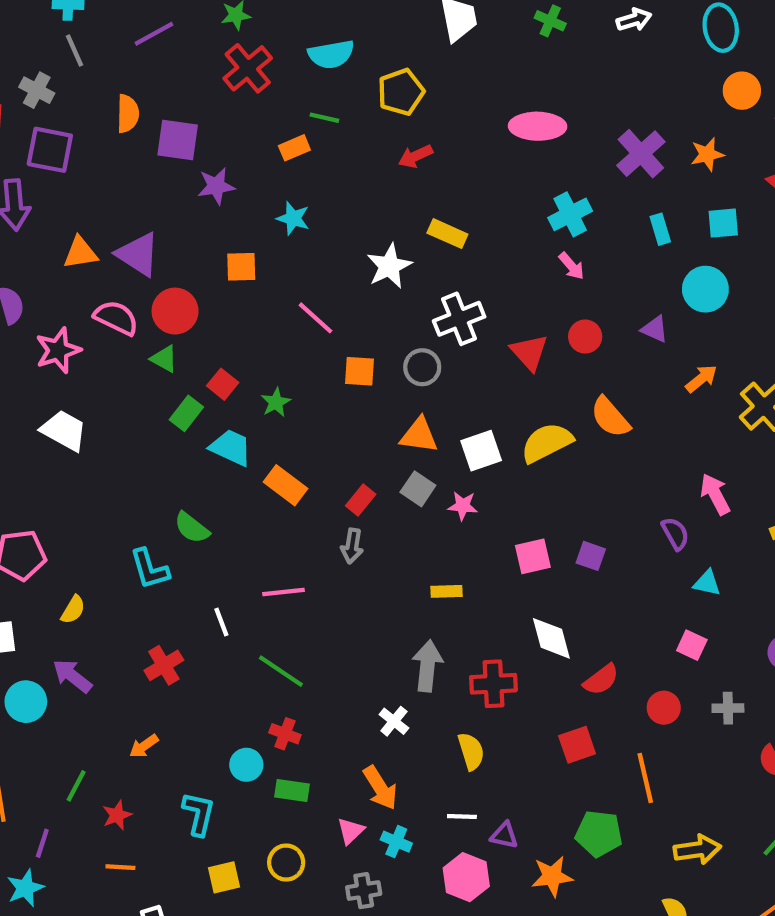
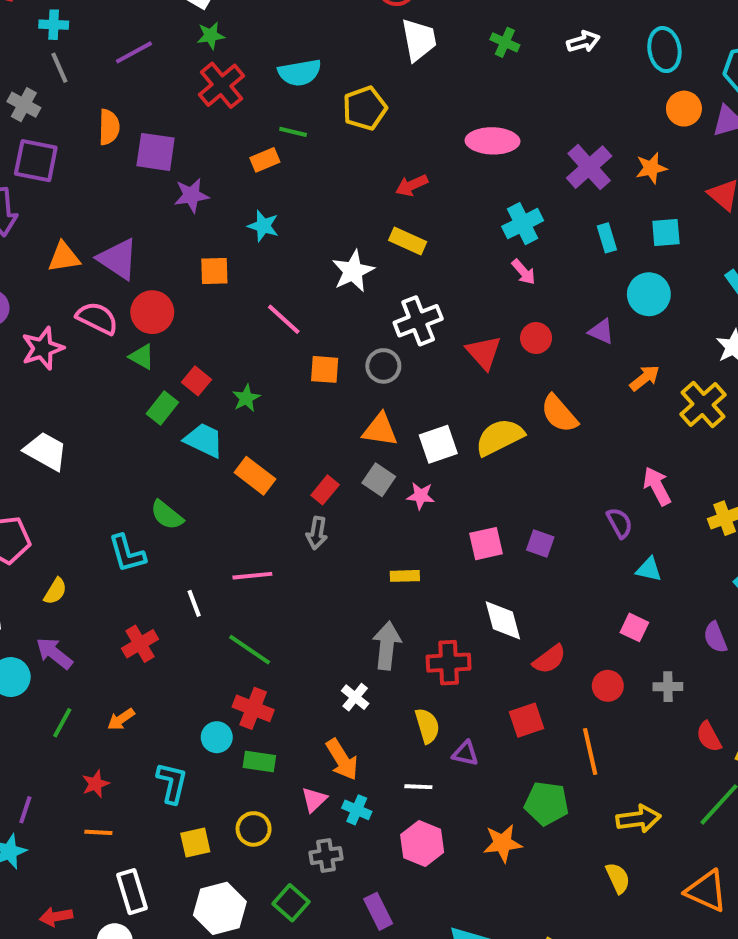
red arrow: (415, 156) -> (412, 185), moved
white trapezoid: (64, 430) -> (46, 451), moved
red cross: (285, 734) -> (253, 708), size x1.4
green line: (76, 786) -> (62, 723), moved
purple triangle: (504, 835) -> (465, 753), moved

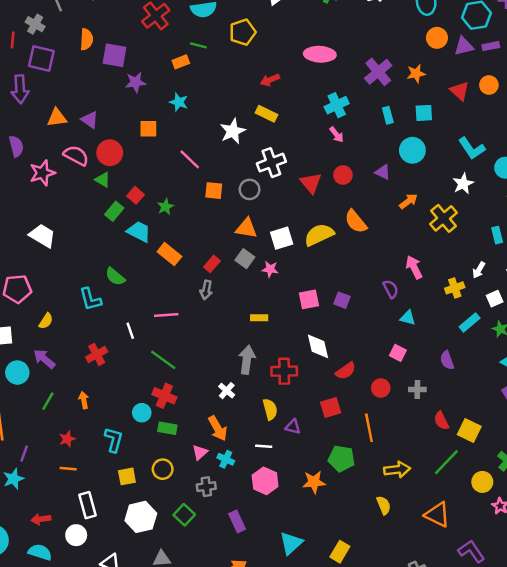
purple triangle: (118, 259) -> (90, 120), size x0.7
orange arrow: (121, 719) -> (84, 400), turned 112

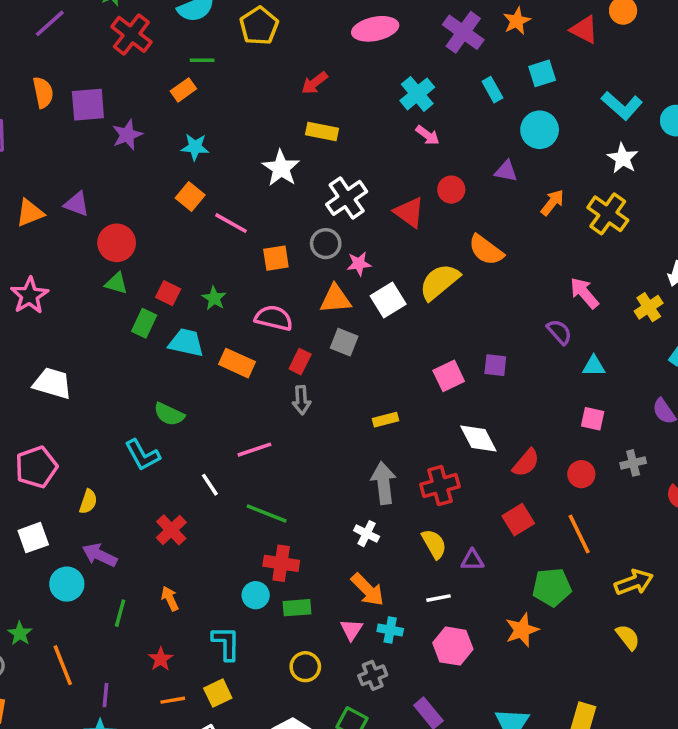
orange square: (148, 129) -> (190, 197), moved, turned -36
pink semicircle: (76, 155) -> (274, 318), moved
pink star: (270, 269) -> (359, 264), moved
yellow square: (127, 476) -> (218, 693), moved

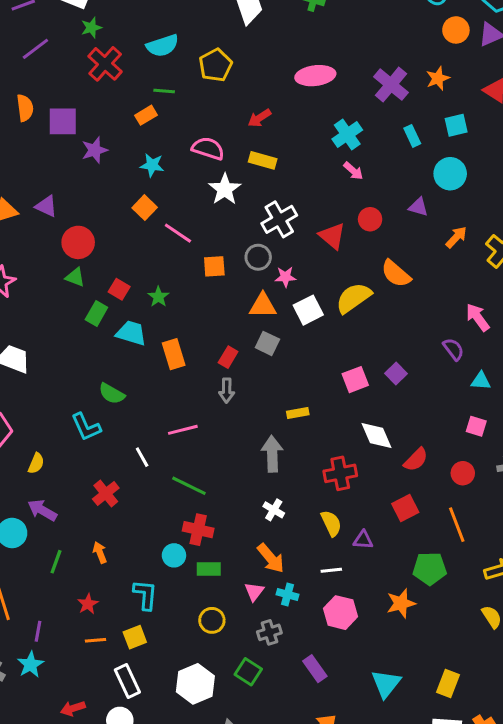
pink semicircle: (274, 318) -> (208, 148), moved
orange rectangle: (237, 363) -> (174, 354), turned 44
purple square: (495, 365) -> (396, 373), turned 35
gray arrow: (384, 483) -> (272, 454), moved

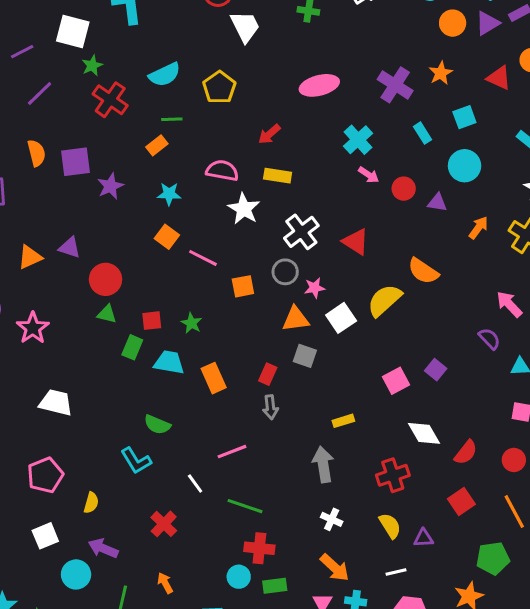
red circle: (370, 219) -> (404, 189), moved
red square: (119, 289) -> (152, 321), turned -30

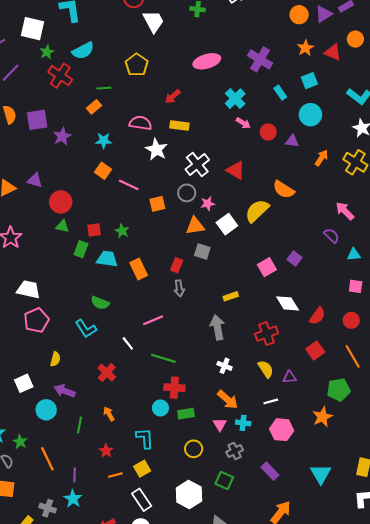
orange star: (441, 73) -> (305, 48), moved
cyan semicircle: (165, 75) -> (83, 51), moved
pink pentagon: (45, 475) -> (36, 320), moved

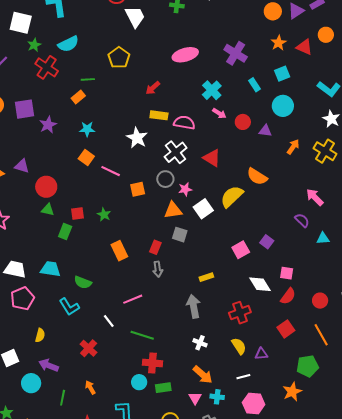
pink semicircle: (140, 123) -> (184, 123), moved
cyan trapezoid: (107, 259) -> (50, 269), moved
pink square: (356, 286) -> (287, 273), moved

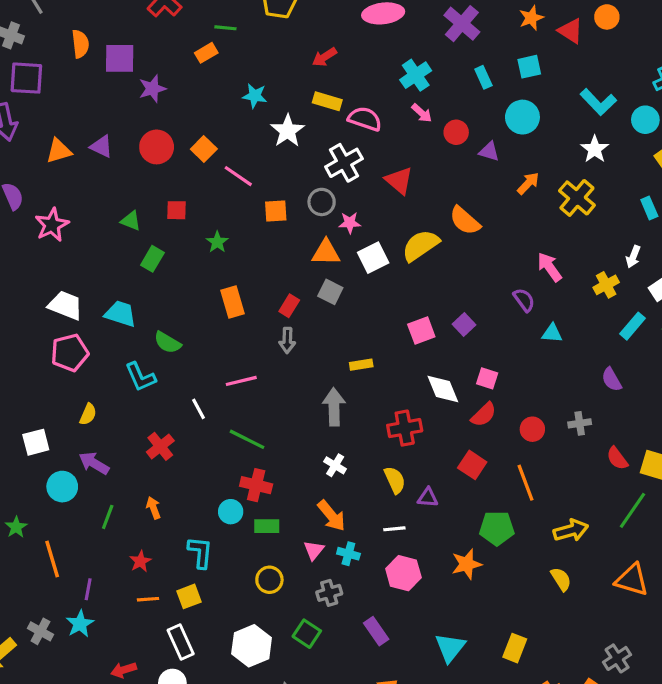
cyan star: (87, 129) -> (255, 96), moved
red circle: (46, 187) -> (157, 147), moved
red square: (78, 213) -> (177, 210), moved
red square: (286, 329) -> (472, 465), turned -30

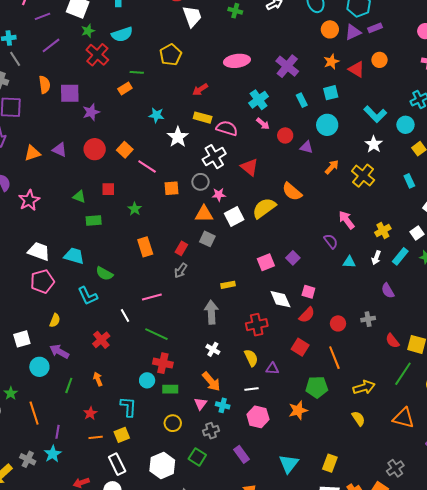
white arrow: (633, 257) -> (376, 258), moved
green rectangle: (152, 259) -> (94, 220), turned 56
gray arrow: (287, 340) -> (181, 270), turned 35

